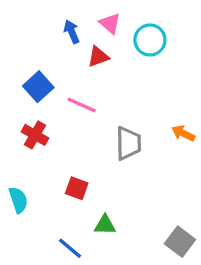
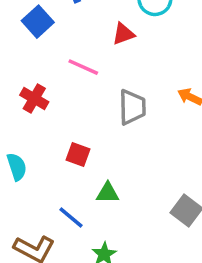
red triangle: (98, 57) -> (123, 34), moved
blue square: (38, 87) -> (38, 22), moved

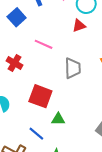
red triangle: (123, 34) -> (79, 26), moved
red square: (78, 154) -> (40, 96), size x1.6

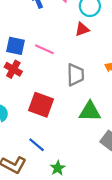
blue square: (17, 17) -> (15, 46), moved, turned -36
green triangle: (58, 119) -> (90, 111), moved, size x1.5

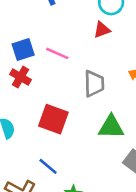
blue square: (15, 46) -> (23, 49), turned -30

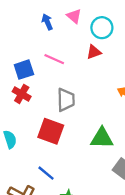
pink line: (57, 53) -> (54, 59), moved
gray trapezoid: (94, 84) -> (66, 100), moved

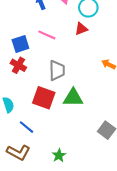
green triangle: (102, 138) -> (73, 98), moved
blue line: (46, 173) -> (27, 127), moved

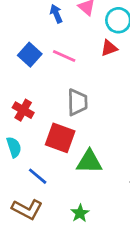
blue square: (20, 44) -> (30, 55), moved, turned -30
red cross: (18, 65) -> (23, 110), moved
green triangle: (73, 98) -> (89, 162), moved

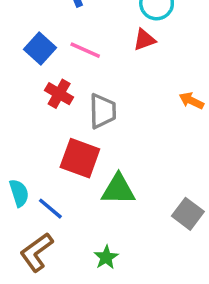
red cross: (23, 110) -> (59, 94), moved
cyan semicircle: (14, 147) -> (19, 193), moved
brown L-shape: (27, 209) -> (36, 252), turned 116

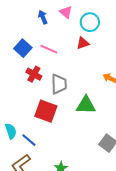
green triangle: (118, 189) -> (86, 105), moved

